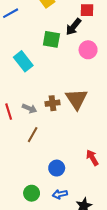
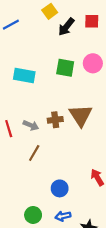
black arrow: (73, 27) -> (66, 27), moved
green square: (51, 39) -> (65, 68), moved
cyan rectangle: (23, 61) -> (24, 75), turned -42

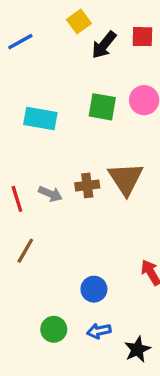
brown line: (34, 153) -> (25, 251), moved

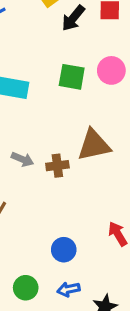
brown triangle: (126, 179) -> (94, 145), turned 51
brown cross: (87, 185) -> (57, 166), moved

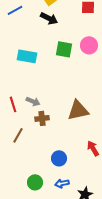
black arrow: (73, 18) -> (49, 18), moved, turned -102
brown triangle: (94, 145) -> (78, 110), moved
brown cross: (57, 166) -> (42, 118), moved

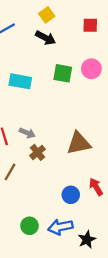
brown cross: (42, 118) -> (38, 152), turned -32
blue circle: (59, 158) -> (71, 195), moved
blue arrow: (62, 183) -> (60, 227), size x1.5

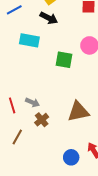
green square: (63, 73) -> (64, 60), moved
cyan rectangle: (20, 81) -> (29, 40), moved

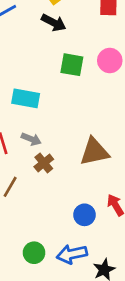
cyan rectangle: (29, 40) -> (26, 98), moved
green square: (64, 60) -> (72, 65), moved

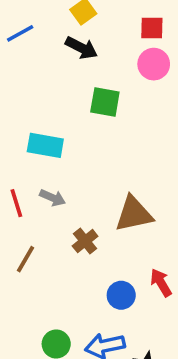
pink circle: (110, 61) -> (154, 64), moved
brown cross: (44, 163) -> (85, 241), moved

